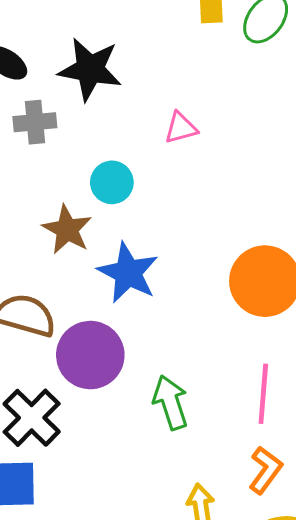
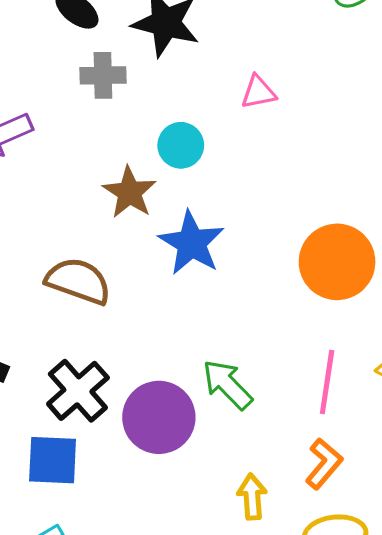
purple circle: (90, 355) -> (159, 417), moved
green arrow: (171, 402) -> (227, 385), turned -30

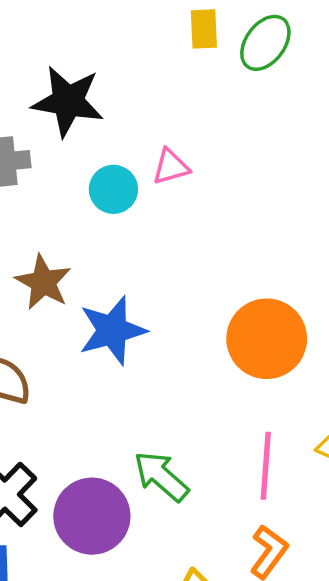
cyan circle: (181, 145) -> (113, 189), moved
blue star: (192, 243) -> (112, 330), turned 30

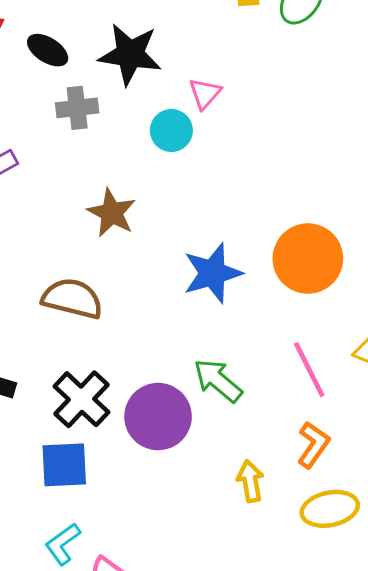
pink triangle: (171, 167) -> (205, 93), moved, turned -32
blue star: (112, 330) -> (213, 273), moved
pink line: (266, 466) -> (309, 370), turned -30

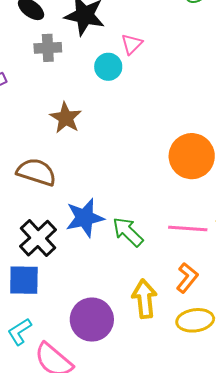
blue star: (213, 273) -> (85, 218), moved
pink line: (309, 370) -> (188, 229), turned -63
purple circle: (158, 417) -> (92, 320), moved
yellow arrow: (250, 481) -> (145, 299), size x1.4

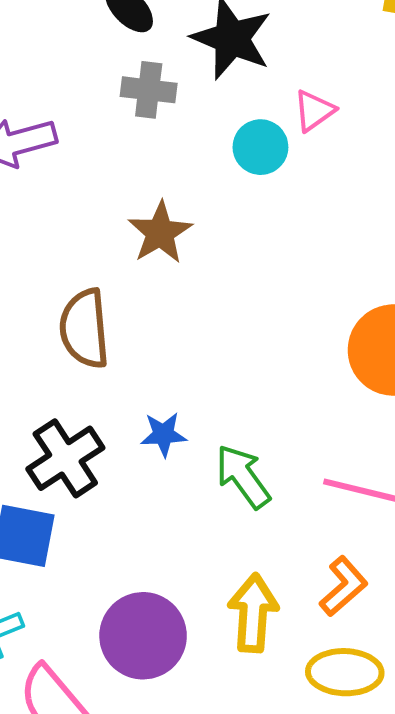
brown semicircle: (36, 172) -> (84, 329), turned -123
blue star: (85, 218) -> (163, 434), size x0.6

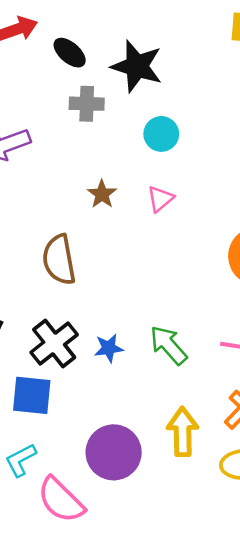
pink triangle: (314, 111) -> (160, 199), moved
brown star: (160, 233) -> (102, 194), size x0.7
blue star: (163, 434) -> (109, 348), moved

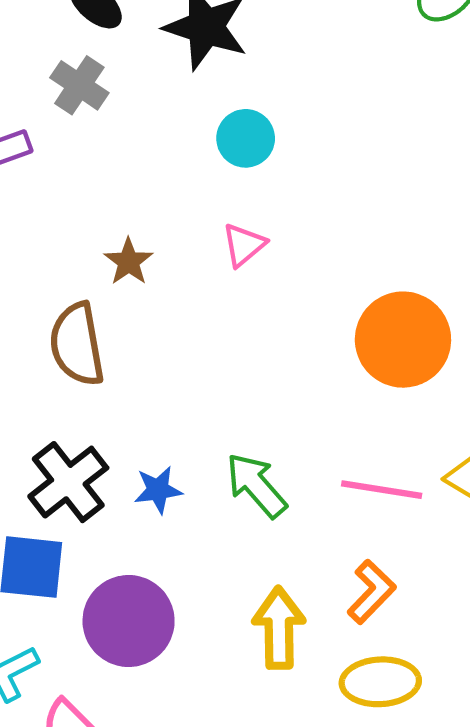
gray cross: (87, 104) -> (79, 85), moved, turned 32
brown star: (102, 194) -> (129, 262), moved
purple circle: (114, 452) -> (129, 621), moved

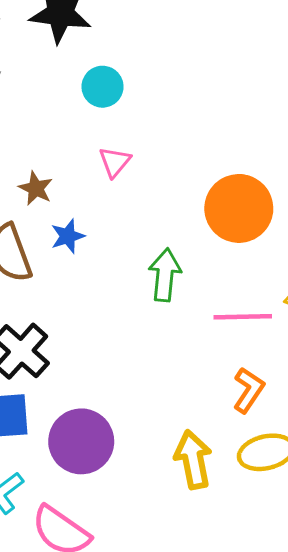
green arrow: (256, 485) -> (165, 275), moved, turned 57
blue star: (158, 490) -> (68, 236), moved
yellow arrow: (279, 628) -> (193, 460), moved

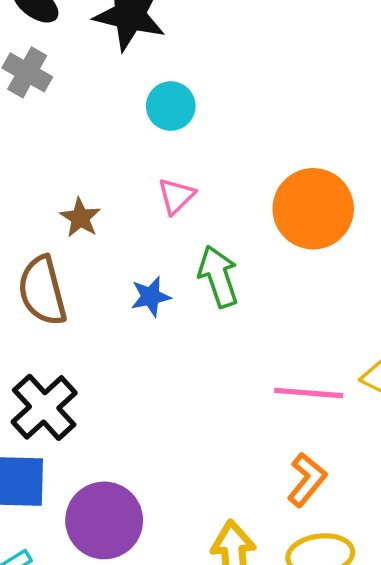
orange circle: (239, 208) -> (313, 209), moved
blue star: (68, 236) -> (151, 297), moved
green arrow: (165, 275) -> (218, 276), moved, turned -30

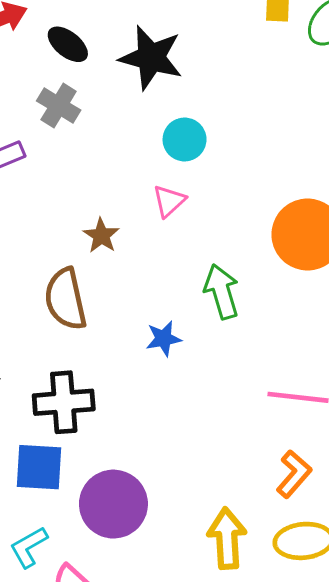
pink triangle: (176, 196) -> (169, 201), moved
blue star: (151, 297) -> (164, 339), moved
black cross: (44, 407) -> (64, 402), turned 36

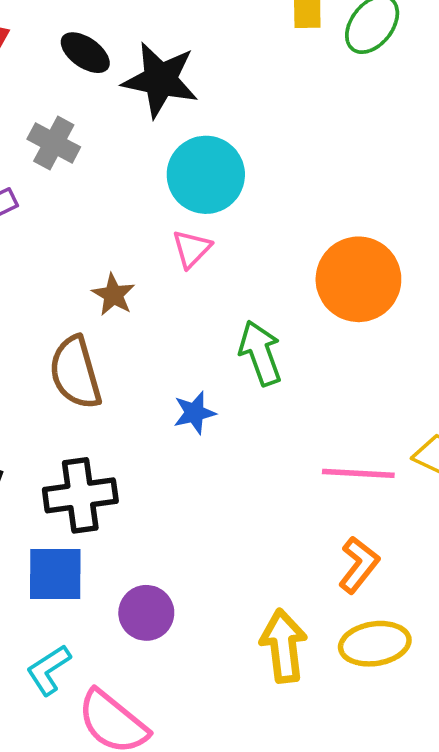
black ellipse: (68, 44) -> (85, 53), moved
cyan circle: (185, 139) -> (206, 175), size x1.5
purple circle: (113, 504) -> (146, 613), size x0.7

